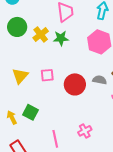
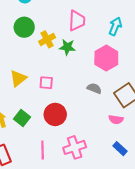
gray semicircle: (100, 80) -> (94, 88), moved
red circle: (75, 84) -> (55, 114), moved
pink cross: (85, 131) -> (75, 147), size x1.5

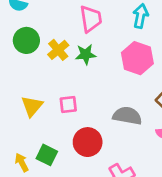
gray semicircle: (94, 88) -> (127, 116), moved, size x1.5

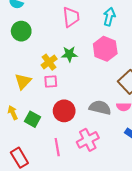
yellow cross: (58, 50) -> (49, 62), moved
green star: (86, 54) -> (69, 54), moved
gray semicircle: (127, 116) -> (100, 108), moved
yellow arrow: (22, 162) -> (13, 113), moved

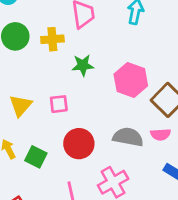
pink hexagon: (105, 49) -> (131, 80), moved
yellow cross: (49, 62) -> (52, 39), moved, turned 35

